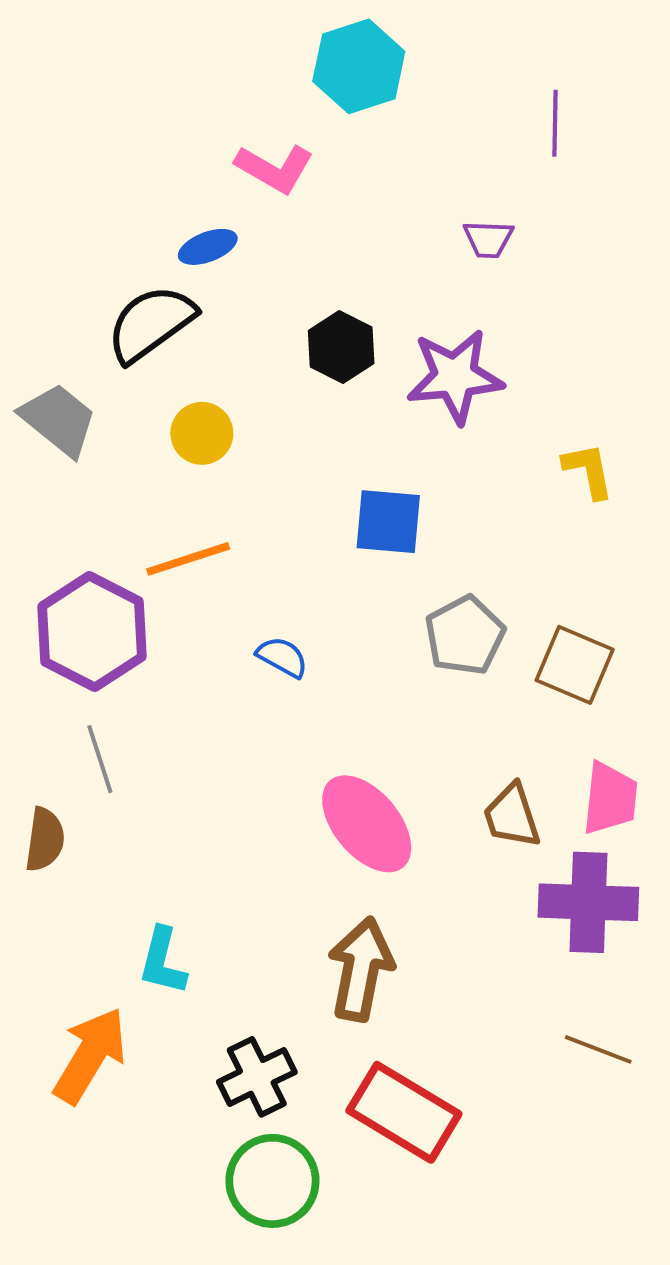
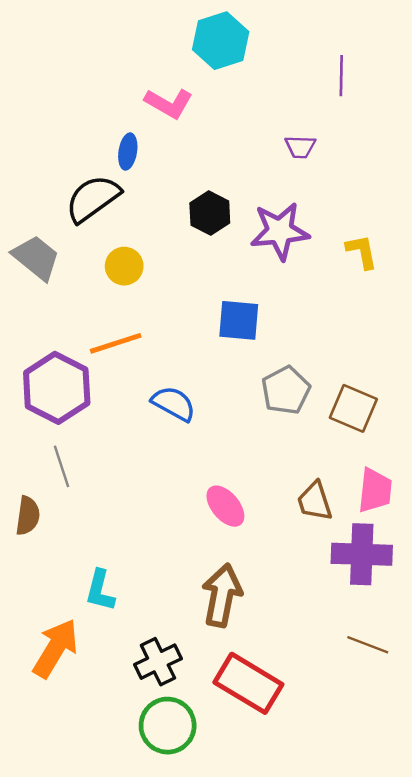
blue ellipse: (208, 247) -> (128, 152), turned -60
yellow L-shape: (588, 471) -> (362, 252), moved
blue semicircle: (282, 657) -> (174, 404), size x1.4
pink ellipse: (367, 824) -> (225, 506), size x0.7

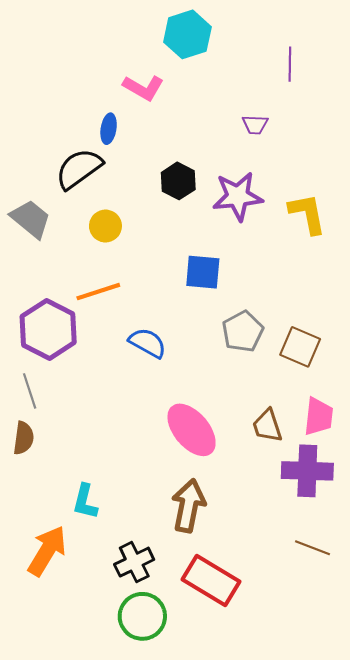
yellow L-shape: (362, 252) -> (307, 214), size x1.4
gray line: (61, 466) -> (30, 391), moved
pink ellipse: (225, 506) -> (192, 430), size x1.5

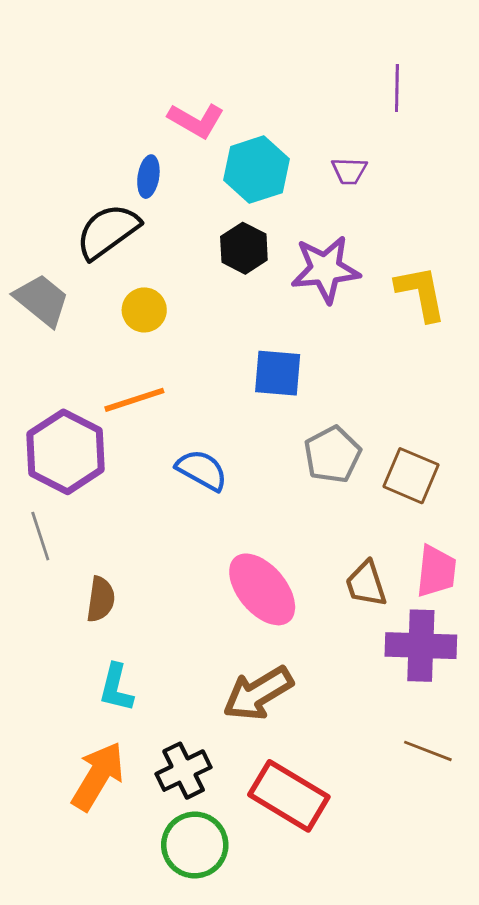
cyan hexagon: (187, 34) -> (257, 170), moved
brown semicircle: (24, 438) -> (101, 599), moved
brown arrow: (188, 506) -> (258, 693), turned -132
orange arrow: (47, 551) -> (98, 776), moved

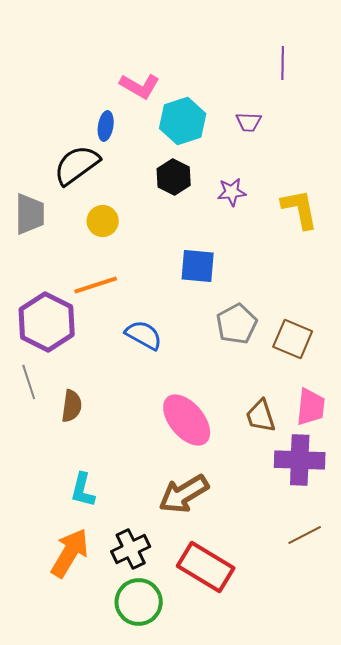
purple star: (325, 269) -> (232, 192), size x0.6
gray trapezoid: (42, 300) -> (30, 214), turned 51
brown semicircle: (101, 599) -> (72, 406), moved
brown line: (428, 751) -> (305, 535), turned -48

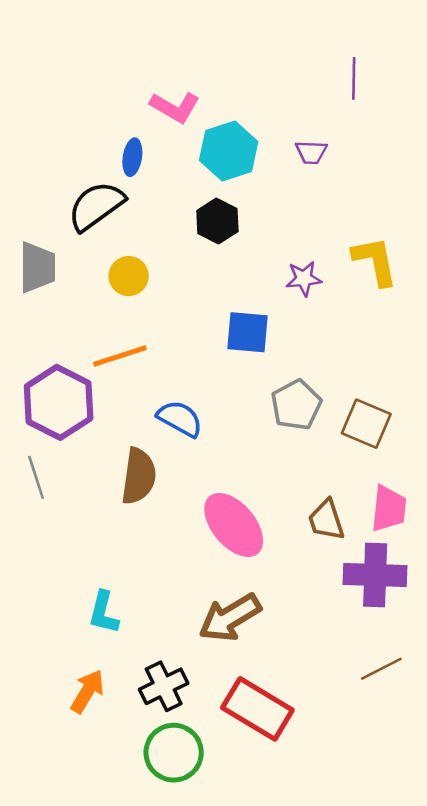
purple star: (232, 192) -> (304, 279), moved
brown semicircle: (72, 406) -> (139, 476), moved, size x1.4
orange arrow: (70, 553) -> (87, 691), size x0.7

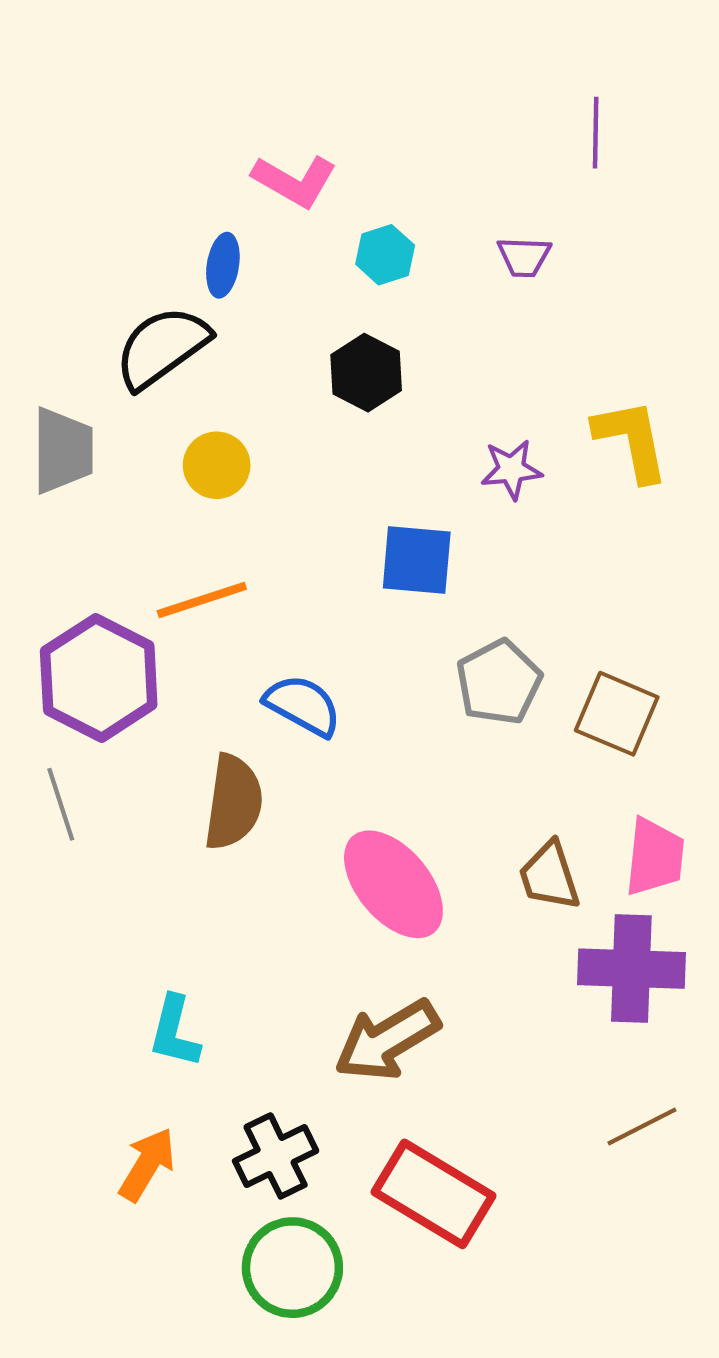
cyan hexagon: (229, 151) -> (385, 255), size x0.6

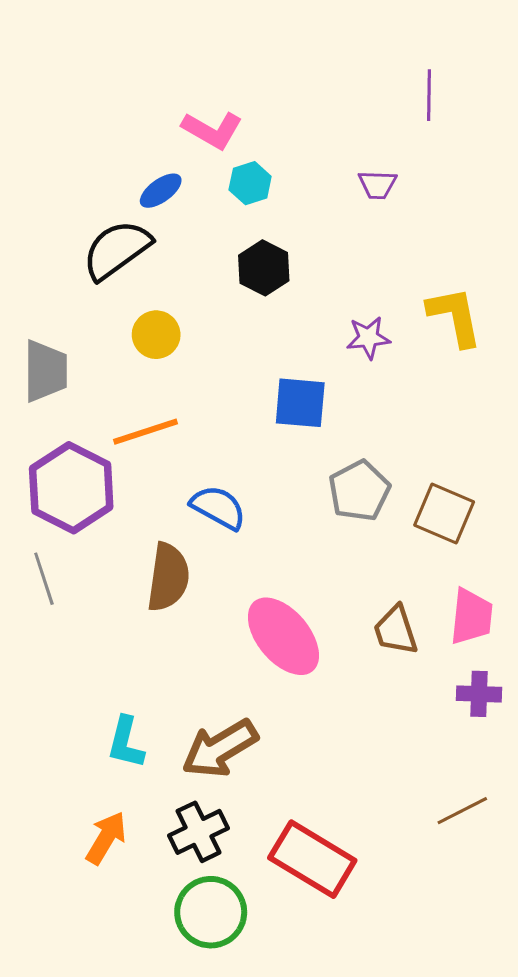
cyan hexagon: (385, 255) -> (250, 183), moved
blue ellipse: (223, 265) -> (161, 191), turned 45
gray trapezoid: (63, 451) -> (45, 371), moved
purple cross: (631, 969) -> (479, 694), moved, size x0.6
brown arrow: (387, 1040) -> (220, 748), moved

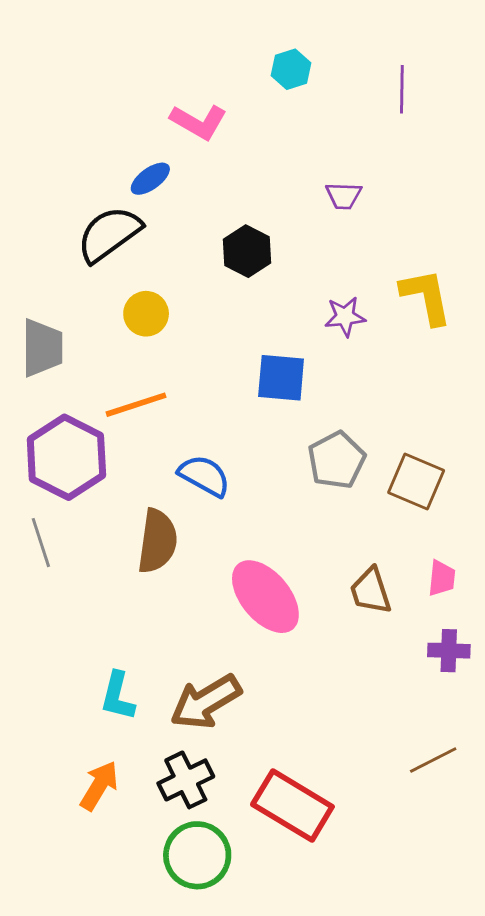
cyan hexagon: (250, 183) -> (291, 69), moved
purple trapezoid: (377, 185) -> (344, 196), moved
pink trapezoid: (471, 617) -> (442, 578), size x0.7

